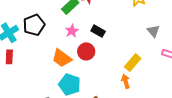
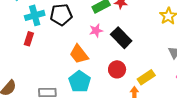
black rectangle: (98, 31) -> (121, 38), size x1.5
red circle: (86, 51) -> (117, 69), moved

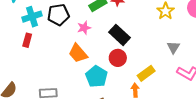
pink star: (96, 31) -> (84, 28), moved
red circle: (117, 69) -> (118, 58), moved
cyan pentagon: (80, 82) -> (96, 77), moved

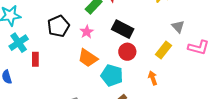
cyan cross: (32, 17) -> (19, 43), moved
yellow rectangle: (146, 73) -> (164, 50), moved

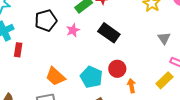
yellow rectangle: (164, 50) -> (164, 80), moved
red circle: (127, 52) -> (117, 69), moved
orange trapezoid: (88, 58) -> (55, 76), moved

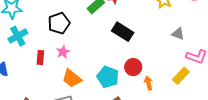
pink star: (73, 30) -> (63, 52), moved
gray triangle: (164, 38) -> (178, 34), turned -32
red rectangle: (18, 50) -> (40, 58), moved

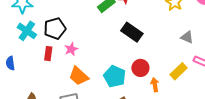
black pentagon: (59, 23) -> (55, 28), moved
cyan cross: (18, 36) -> (27, 31), turned -30
yellow rectangle: (181, 76) -> (179, 71), moved

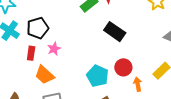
orange trapezoid: (79, 76) -> (45, 75), moved

